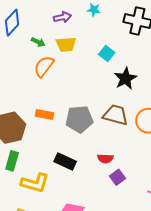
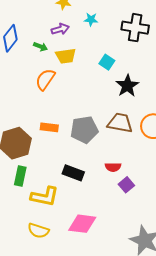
green arrow: (38, 42) -> (41, 47), moved

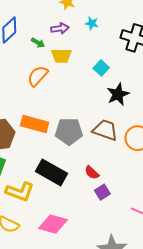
orange rectangle: (49, 127) -> (35, 124), size x1.5
red semicircle: (113, 167) -> (92, 173), turned 35
black rectangle: (73, 173) -> (52, 172), size x1.4

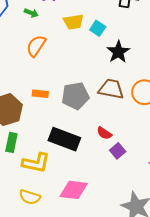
yellow trapezoid: (61, 56) -> (74, 22), moved
orange rectangle: (35, 124) -> (40, 94), size x0.6

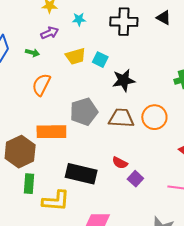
black star: (118, 52) -> (124, 80), turned 30
orange rectangle: (40, 94) -> (51, 132), size x1.8
gray pentagon: (75, 96) -> (84, 112), moved

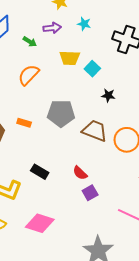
black star: (124, 80) -> (108, 95), size x0.6
orange rectangle: (51, 132) -> (24, 123), size x0.5
black rectangle: (81, 174) -> (40, 172), size x0.6

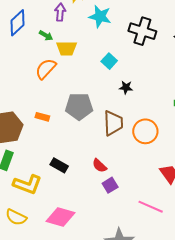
cyan star: (84, 24) -> (100, 16), size x1.6
purple arrow: (52, 28) -> (60, 12), moved, turned -78
yellow trapezoid: (70, 58) -> (67, 48), moved
brown trapezoid: (95, 131) -> (113, 123), turned 68

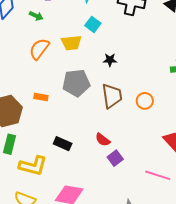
yellow trapezoid: (67, 48) -> (71, 43), moved
cyan square: (109, 61) -> (93, 24), moved
black star: (126, 87) -> (110, 60), moved
orange circle: (145, 131) -> (145, 101), size x0.7

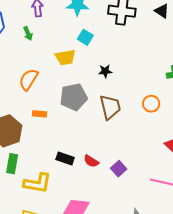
green arrow: (36, 16) -> (28, 33), turned 48
orange semicircle: (39, 49) -> (29, 80), moved
orange circle: (145, 101) -> (151, 104), moved
red semicircle: (103, 140) -> (91, 161), moved

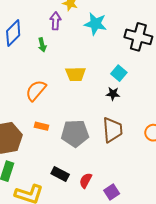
cyan square: (85, 37) -> (119, 73), moved
gray pentagon: (74, 97) -> (75, 133), moved
red semicircle: (91, 161) -> (86, 181), turned 77

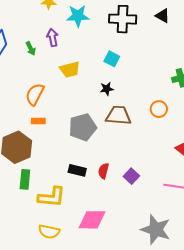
purple arrow: (55, 21) -> (52, 37), moved
black star: (113, 94) -> (107, 89), moved
orange rectangle: (42, 126) -> (38, 121), moved
brown trapezoid: (112, 130) -> (118, 115), turned -68

